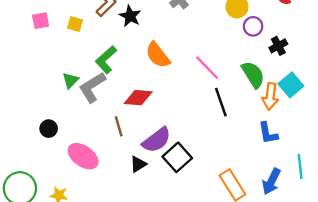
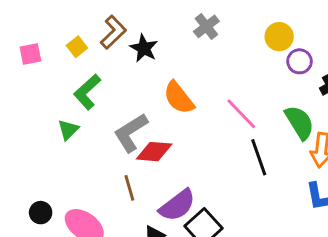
yellow square: (75, 24) -> (77, 47), moved, turned 35
green L-shape: (106, 60) -> (87, 92), moved
gray L-shape: (92, 87) -> (131, 133), moved
black circle: (49, 129) -> (41, 213), moved

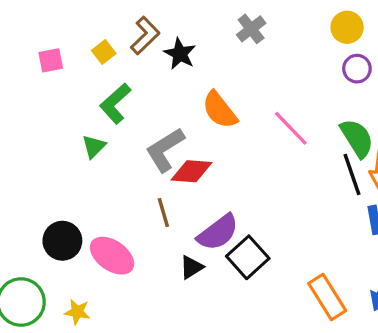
yellow circle: (279, 37) -> (347, 27), moved
black line: (259, 157) -> (352, 175), moved
black circle: (41, 213) -> (62, 241), size x1.5

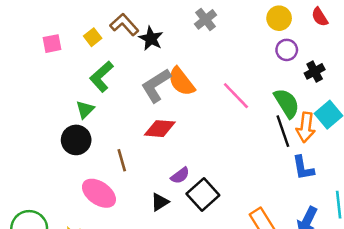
brown L-shape: (145, 36) -> (124, 25), turned -88
gray L-shape: (165, 150) -> (156, 85), moved
brown line: (163, 213) -> (122, 160), moved
purple semicircle: (218, 232) -> (180, 175), size x0.6
black circle: (62, 241) -> (76, 140), moved

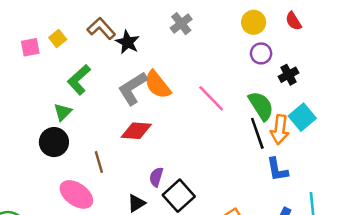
yellow square: (93, 37) -> (58, 38), moved
purple semicircle: (180, 175) -> (156, 177), turned 144

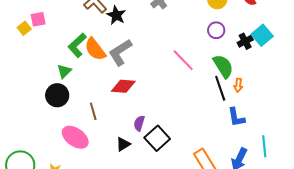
yellow square: (58, 38) -> (24, 28), moved
purple circle: (261, 53) -> (216, 30), moved
orange semicircle: (157, 85) -> (95, 49), moved
cyan square: (302, 117) -> (262, 35), moved
orange arrow: (280, 130) -> (238, 85), size x0.6

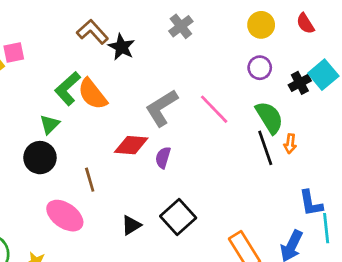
gray L-shape: (120, 52) -> (162, 108), moved
blue L-shape: (236, 117) -> (311, 203), moved
purple semicircle: (139, 123) -> (163, 158), moved

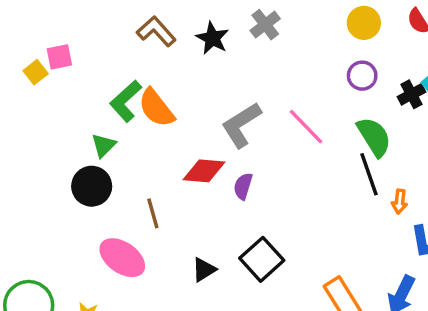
black star: (122, 47) -> (212, 38), moved
orange arrow: (290, 144) -> (400, 202), moved

